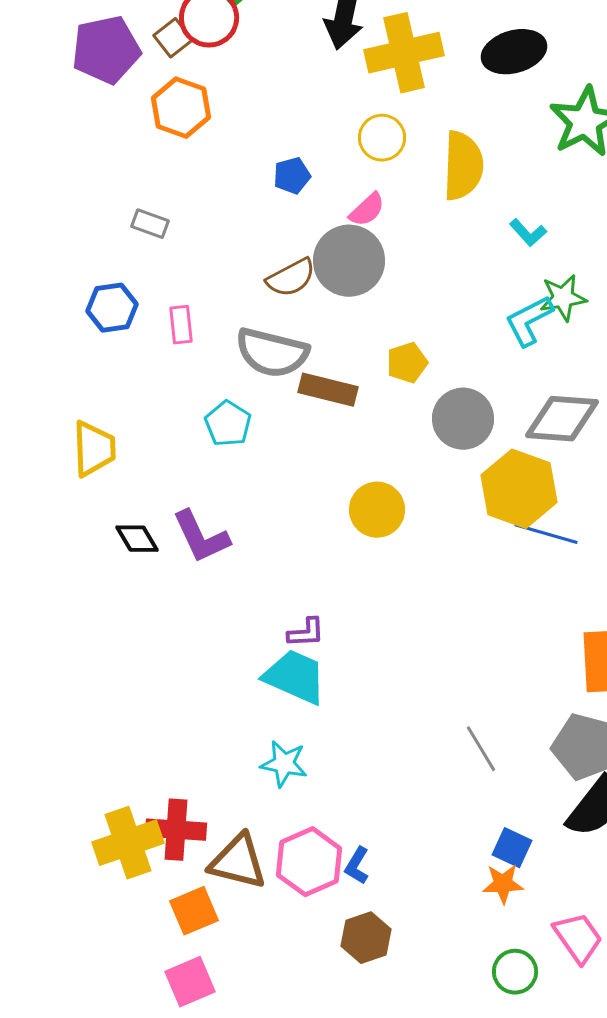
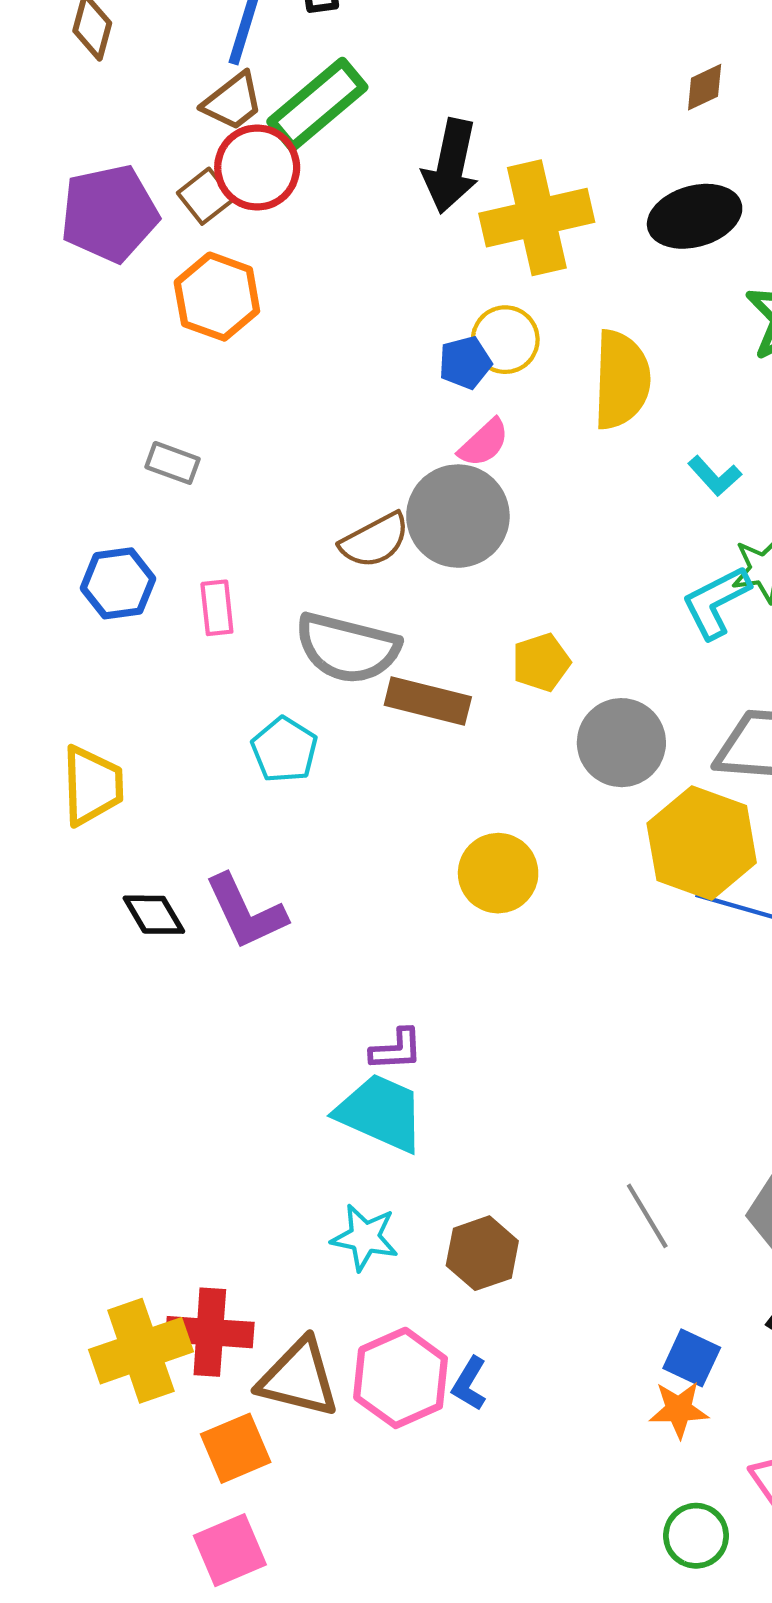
blue pentagon: (292, 176) -> (465, 363), moved
brown hexagon: (366, 938) -> (482, 1253), moved

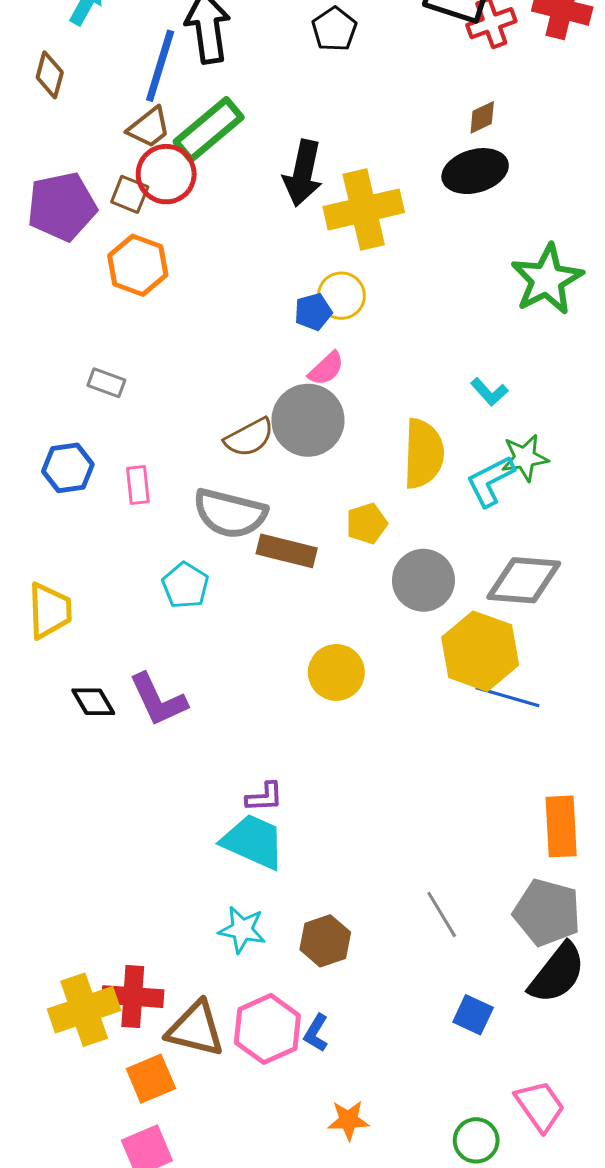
brown square: (206, 196) -> (130, 194), turned -30
black ellipse: (695, 216) -> (475, 171), moved
yellow semicircle: (621, 380) -> (423, 454), moved
orange star: (679, 1410) -> (348, 1120), moved

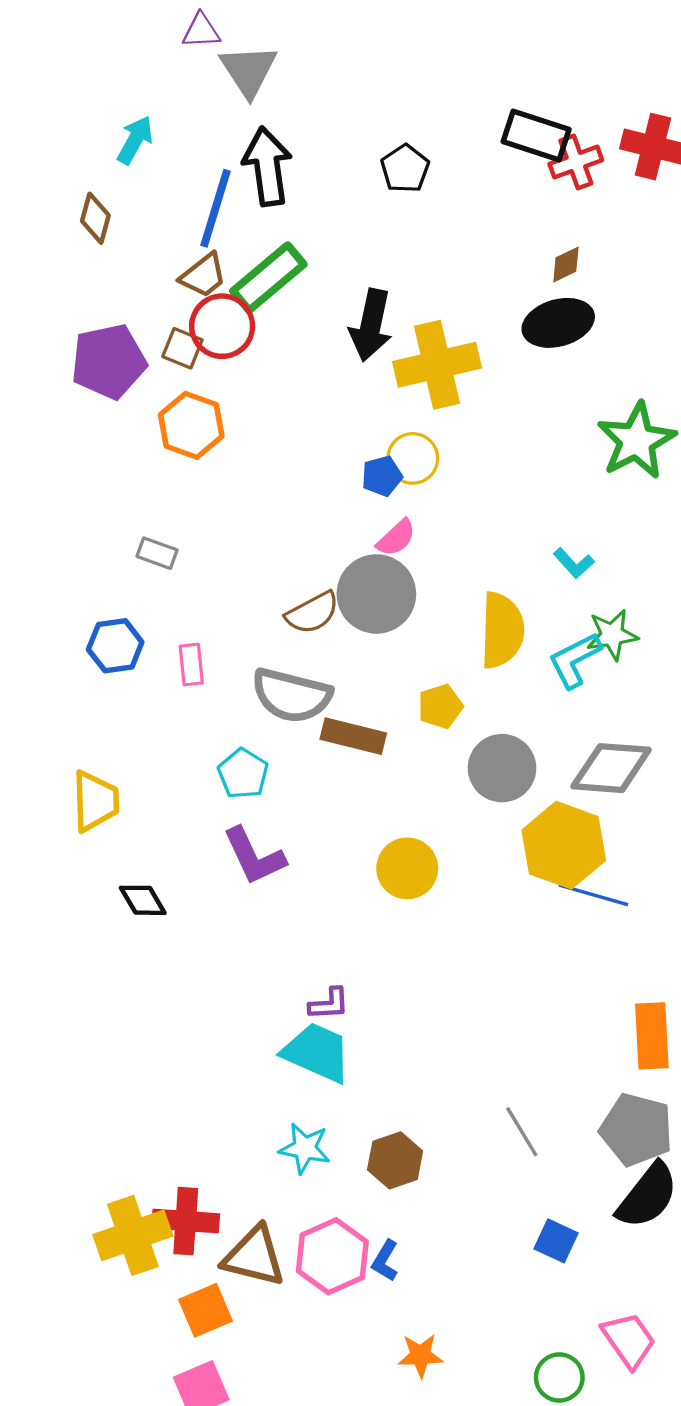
purple L-shape: (158, 700) -> (254, 856), moved

